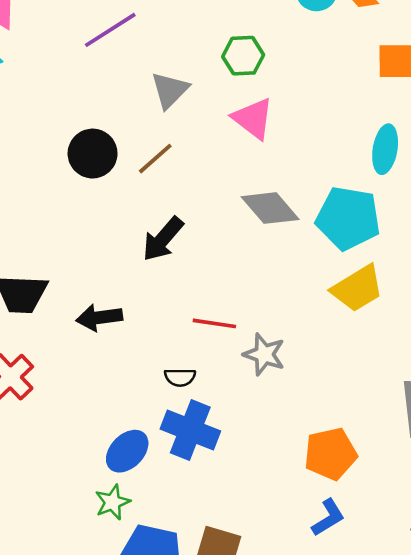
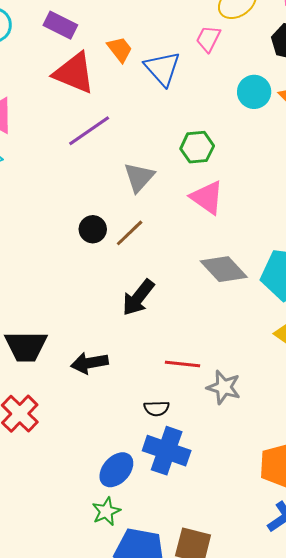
black circle: (93, 154) -> (93, 229), moved, size x0.7

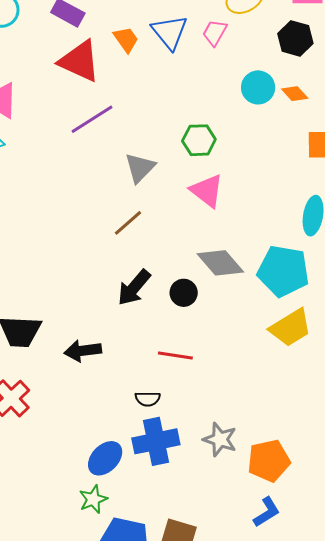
blue triangle: (162, 68) -> (170, 32), moved
black circle: (93, 229) -> (184, 293), moved
gray star: (224, 387) -> (220, 439), moved
blue cross: (167, 451) -> (156, 441), turned -33

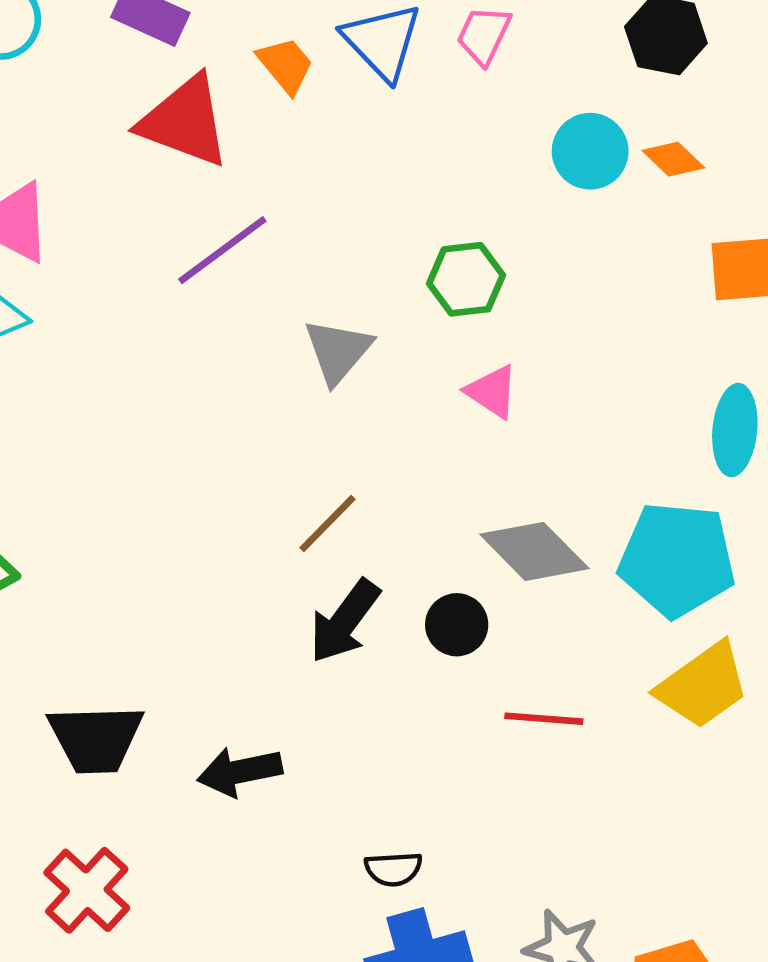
pink triangle: (207, 191) -> (492, 392), size x0.7
brown line: (128, 223) -> (327, 524), moved
red line: (175, 356) -> (544, 719), moved

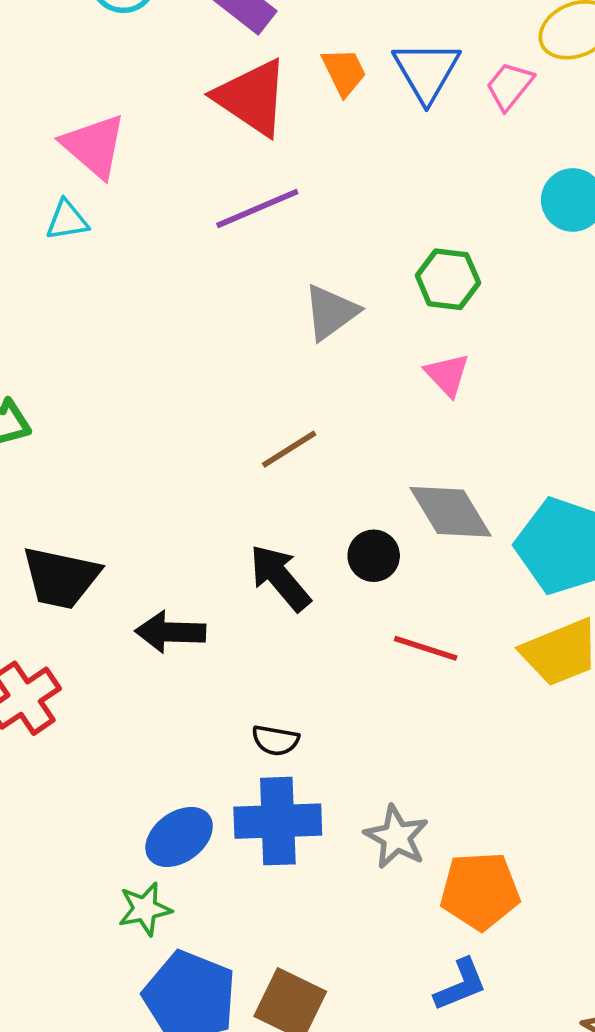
black arrow: (345, 621) -> (280, 578), moved, turned 90

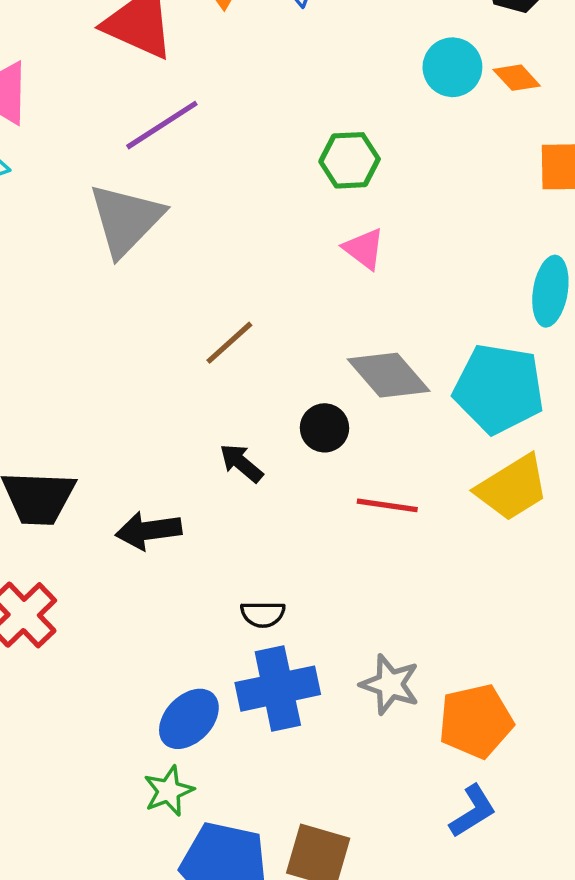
gray triangle: (331, 312) -> (126, 220), moved, size x1.4
black arrow: (280, 578) -> (241, 463), size x0.7

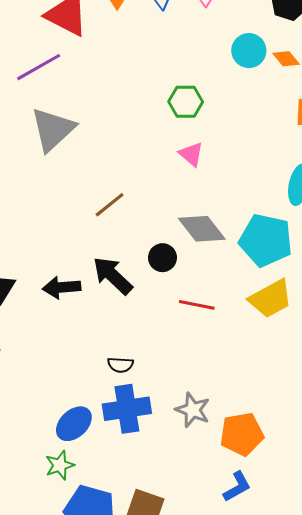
purple line: (162, 125) -> (39, 67), moved
black arrow: (241, 463) -> (113, 276), size x1.6
black arrow: (148, 531) -> (62, 287), moved

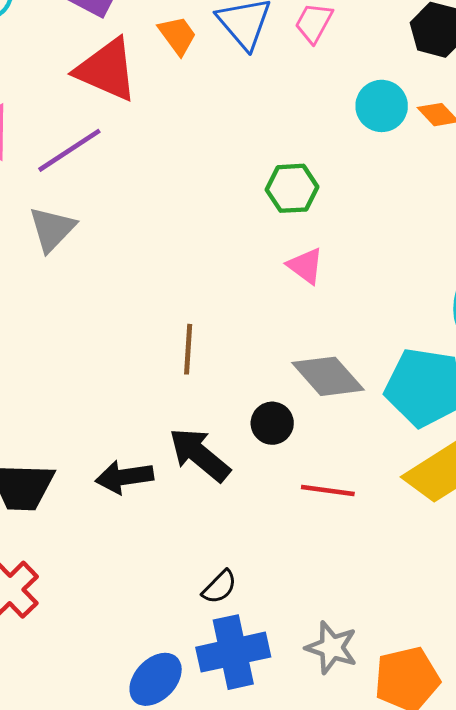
gray triangle: (53, 129) -> (52, 229), moved, size x0.7
brown line: (110, 205) -> (188, 349), turned -44
black semicircle: (120, 365) -> (219, 587), turned -45

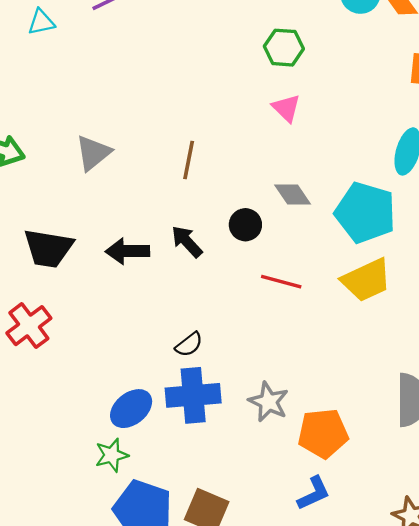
gray triangle: (52, 229) -> (93, 153), moved
gray diamond: (328, 376) -> (293, 195), size x0.7
black arrow: (199, 455) -> (187, 242), size x0.7

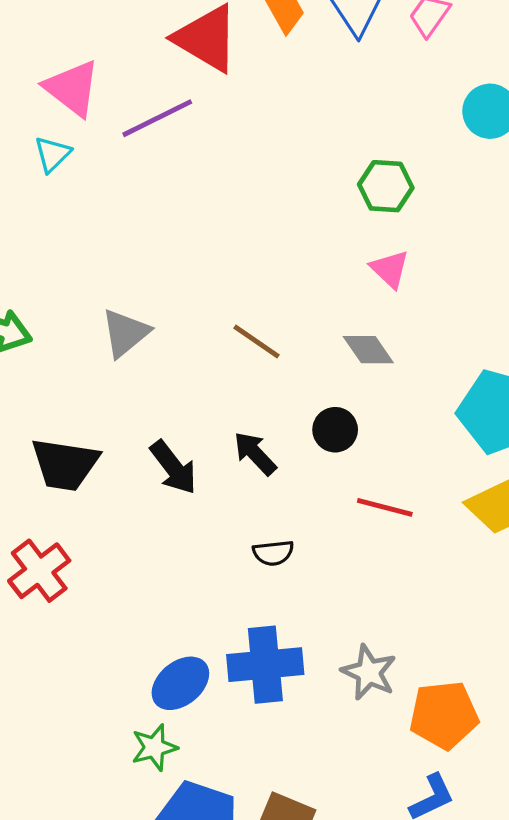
cyan triangle: (41, 22) -> (52, 154), turned -32
brown line: (189, 160) -> (256, 342), turned -66
gray diamond: (293, 195) -> (368, 350), moved
black arrow: (127, 251) -> (173, 467), turned -126
black semicircle: (189, 344) -> (273, 553), moved, turned 32

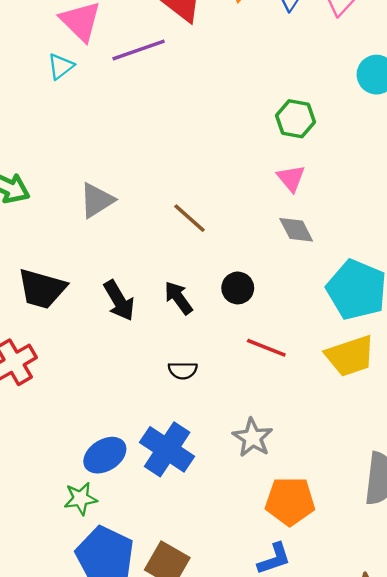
gray diamond: (368, 350) -> (296, 230), moved
blue cross: (265, 665) -> (167, 449), turned 32
gray star: (369, 672) -> (253, 438), moved

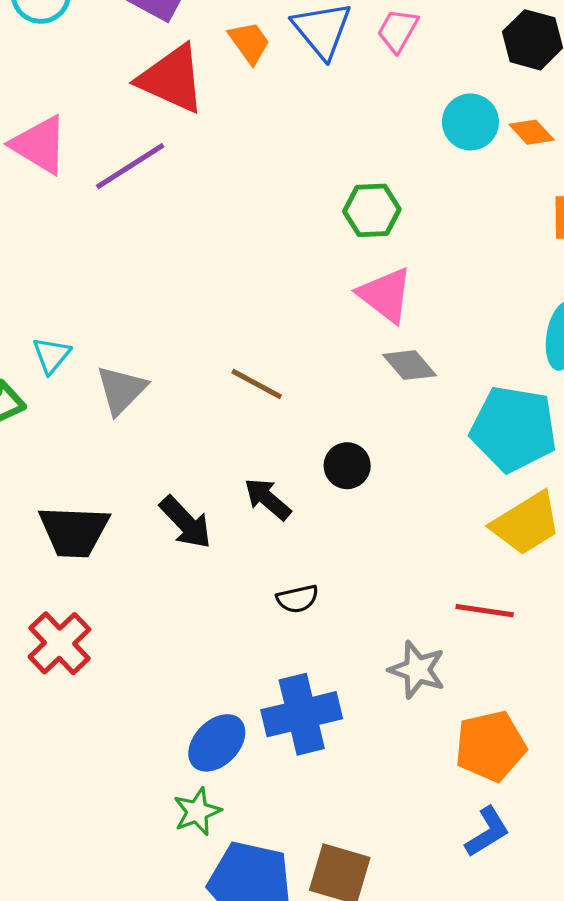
cyan triangle: (61, 66) -> (51, 355), moved
pink triangle: (291, 178) -> (385, 295), size x1.4
red line: (266, 348) -> (485, 611), moved
blue cross: (167, 449) -> (302, 714), turned -34

